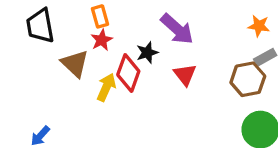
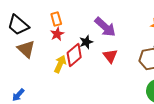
black trapezoid: (40, 26) -> (18, 25), turned -40
brown triangle: (75, 64) -> (26, 49), moved
red diamond: (128, 73) -> (74, 55), turned 30

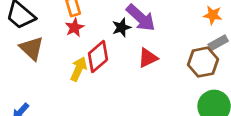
black star: (86, 42) -> (121, 28), moved
red triangle: (110, 56) -> (148, 58), turned 42

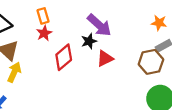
black star: (121, 28) -> (89, 41), moved
yellow arrow: (79, 69) -> (14, 72), moved

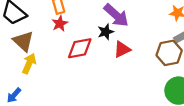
red diamond: (64, 57) -> (80, 48), turned 30

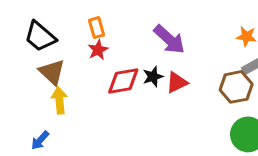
black star: (106, 32) -> (153, 77), moved
yellow arrow: (29, 64) -> (59, 100), turned -30

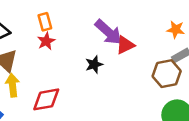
red diamond: (123, 81) -> (46, 99), moved
red triangle: (177, 82) -> (125, 45), moved

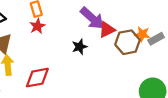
orange star: (176, 30) -> (142, 34), moved
brown hexagon: (167, 74) -> (128, 42), moved

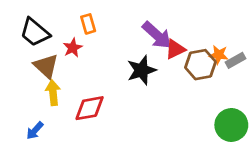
red star: (37, 26) -> (73, 48), moved
black star: (80, 47) -> (141, 70), size x1.5

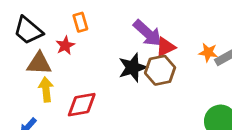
brown hexagon: (200, 65) -> (160, 70), moved
brown triangle: (46, 66) -> (39, 63), turned -40

